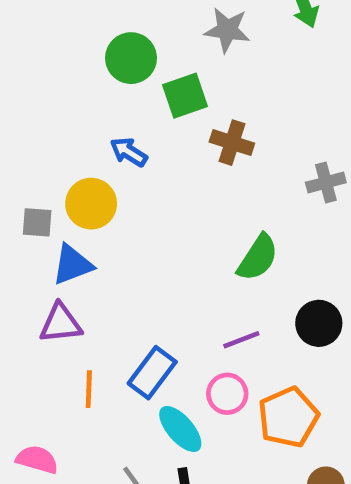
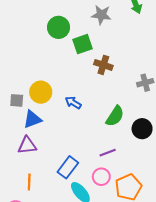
blue arrow: (129, 152) -> (73, 103), moved
black circle: (319, 323) -> (142, 129), moved
orange line: (89, 389) -> (29, 182), moved

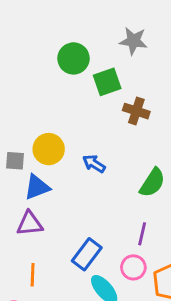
purple line: (108, 153) -> (142, 234), turned -56

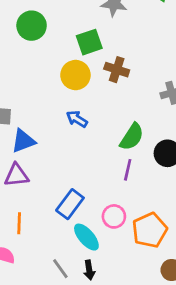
green circle: (73, 58) -> (32, 26), moved
yellow circle: (49, 149) -> (75, 75), moved
purple line: (142, 234) -> (128, 170), moved

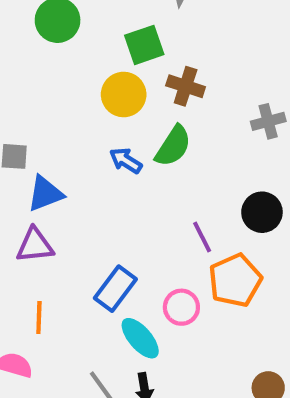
green semicircle: (132, 137) -> (173, 146), moved
purple line: (128, 170) -> (202, 237), turned -40
orange pentagon: (150, 230) -> (235, 280), moved

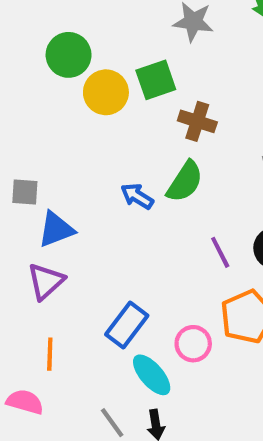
yellow circle: (124, 95) -> (106, 92), moved
purple line: (202, 237) -> (220, 252), moved
purple triangle: (35, 245) -> (46, 281), turned -36

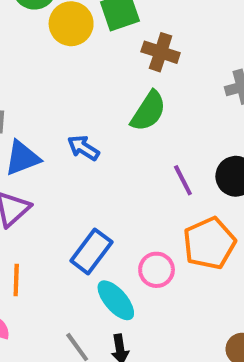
blue arrow: (137, 196) -> (83, 148), moved

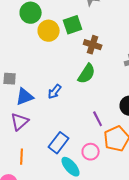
blue arrow: (83, 148) -> (55, 92), turned -84
purple line: (183, 180) -> (98, 119), moved

